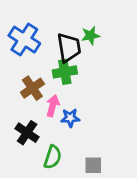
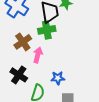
blue star: (70, 118) -> (58, 78), moved

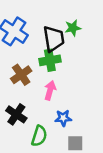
pink arrow: (38, 55) -> (50, 90), moved

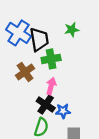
black trapezoid: (54, 39) -> (39, 39), moved
black cross: (16, 114) -> (46, 104), moved

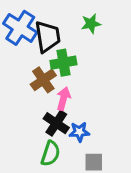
brown cross: (25, 72) -> (43, 80), moved

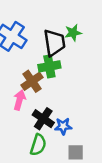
black trapezoid: (48, 37) -> (54, 43), moved
pink arrow: (63, 99) -> (20, 100), moved

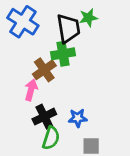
black cross: (43, 119) -> (44, 117), moved, turned 30

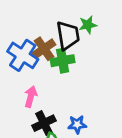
blue cross: (23, 22) -> (23, 55), moved
brown cross: (44, 70) -> (44, 49), moved

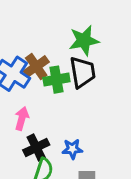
green star: (88, 25) -> (84, 40), size x1.5
black trapezoid: (68, 35) -> (83, 72), moved

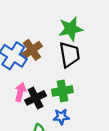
green cross: (56, 80) -> (62, 91), moved
black cross: (36, 147) -> (36, 98), moved

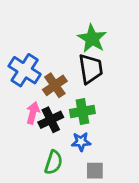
green star: (71, 29) -> (92, 39), turned -30
brown cross: (32, 50) -> (55, 85), moved

